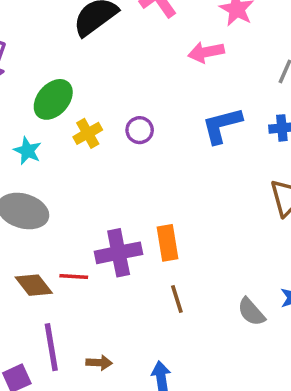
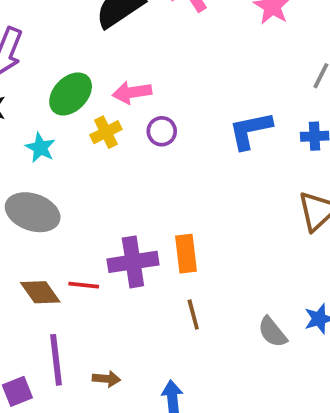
pink arrow: (206, 52) -> (132, 92), moved

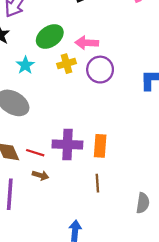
purple circle: (162, 131) -> (100, 70), size x1.5
gray semicircle: (272, 332) -> (143, 203), turned -144
brown arrow: (106, 379) -> (40, 175), moved

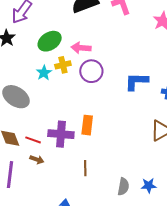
cyan star: (25, 65) -> (44, 73), moved
orange rectangle: (100, 146) -> (87, 125), moved

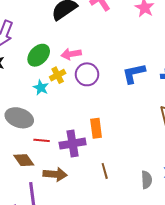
red line: (33, 140) -> (42, 140), moved
brown arrow: (37, 160) -> (55, 174), size x1.6

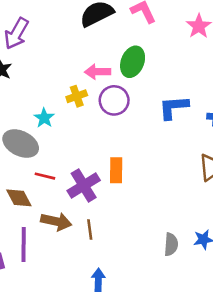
green ellipse: (39, 55) -> (133, 62), moved, turned -30
cyan star: (41, 87) -> (44, 118), moved
purple cross: (73, 144) -> (84, 185), turned -30
brown line: (105, 171) -> (90, 230), moved

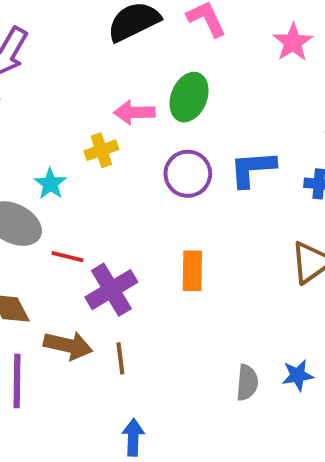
purple circle: (114, 100) -> (188, 174), moved
orange rectangle: (116, 170) -> (192, 271), moved
red line: (45, 176) -> (67, 257), moved

